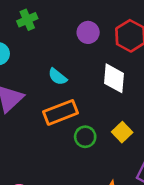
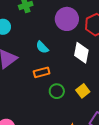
purple circle: (88, 32) -> (67, 19), size x1.5
orange rectangle: (60, 112) -> (42, 72), size x0.7

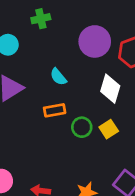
green circle: (57, 91) -> (82, 127), moved
yellow square: (83, 91) -> (109, 129), moved

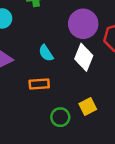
white diamond: (110, 89) -> (84, 57), moved
green circle: (82, 127) -> (60, 117), moved

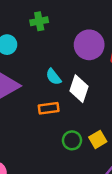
white diamond: (84, 57) -> (79, 89), moved
yellow square: (88, 107) -> (98, 139), moved

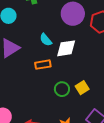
white diamond: (79, 89) -> (66, 48), turned 65

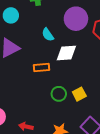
cyan semicircle: (46, 40) -> (48, 35), moved

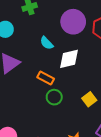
orange rectangle: (41, 67) -> (46, 78), turned 42
green circle: (59, 94) -> (54, 97), moved

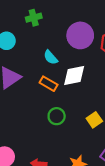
orange rectangle: (46, 78) -> (49, 84), moved

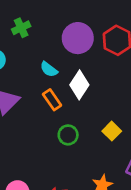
white diamond: (74, 75) -> (79, 85), turned -35
orange rectangle: (49, 84) -> (52, 100), turned 36

